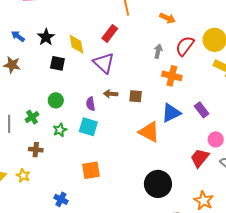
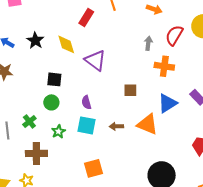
red rectangle: (110, 33) -> (86, 17), moved
black square: (57, 63) -> (54, 79), moved
brown arrow: (111, 94) -> (116, 126), moved
brown cross: (36, 150) -> (36, 153), size x1.5

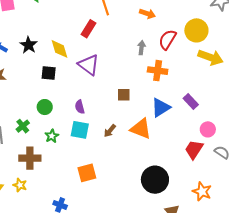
red rectangle: (86, 17) -> (88, 29), moved
black square: (54, 79) -> (49, 73), moved
brown arrow: (116, 126) -> (110, 131), turned -48

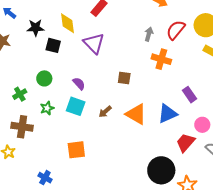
black star: (29, 45) -> (36, 28), moved, turned 30
purple semicircle: (80, 107) -> (79, 84), turned 144
blue triangle: (161, 108) -> (168, 114), moved
black circle: (155, 180) -> (161, 170), moved

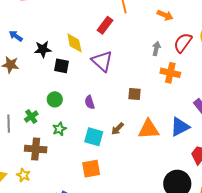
purple semicircle: (79, 84) -> (90, 102), turned -152
cyan square: (76, 106) -> (94, 137), moved
orange triangle: (136, 114) -> (149, 129), turned -30

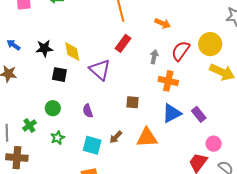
red rectangle: (105, 25) -> (123, 43), moved
black star: (43, 49) -> (44, 48), moved
blue triangle: (180, 127) -> (172, 113), moved
brown cross: (36, 149) -> (17, 158), moved

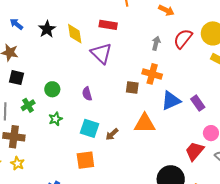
red rectangle: (123, 43) -> (108, 25), moved, turned 60
black star: (44, 48) -> (47, 29), turned -30
black square: (59, 75) -> (17, 78), moved
orange cross: (168, 81) -> (152, 74), moved
brown arrow: (116, 137) -> (112, 134), moved

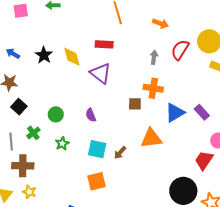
black square: (17, 78) -> (19, 107), turned 35

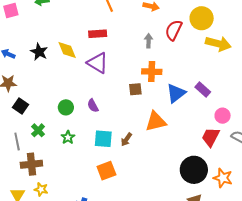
green circle: (56, 114) -> (66, 107), moved

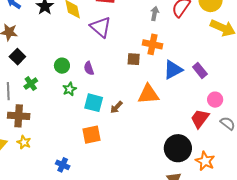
green star: (68, 137) -> (69, 89), moved

